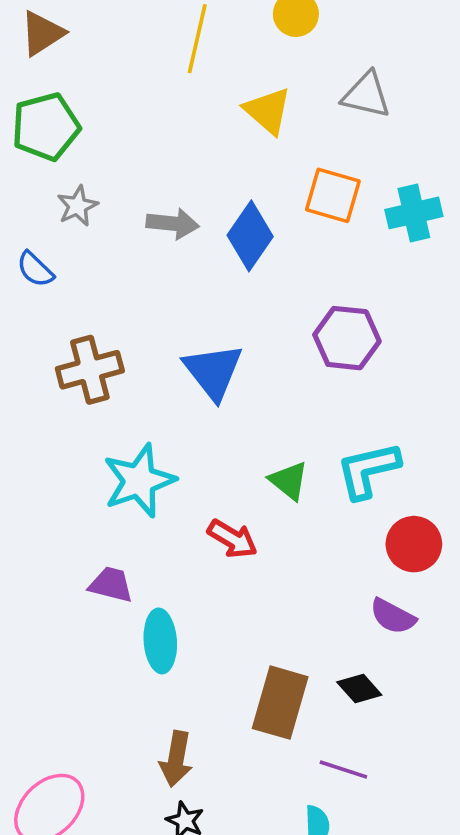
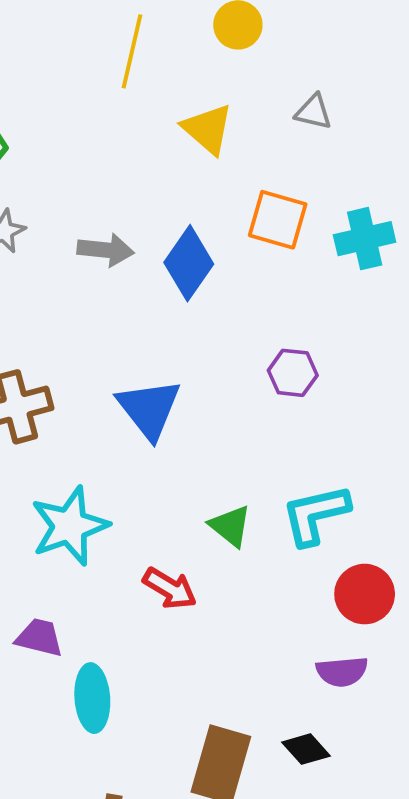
gray triangle: (366, 95) -> (314, 112), size x0.7
purple hexagon: (347, 338) -> (293, 373), size x0.7
purple semicircle: (393, 616) -> (342, 672), turned -33

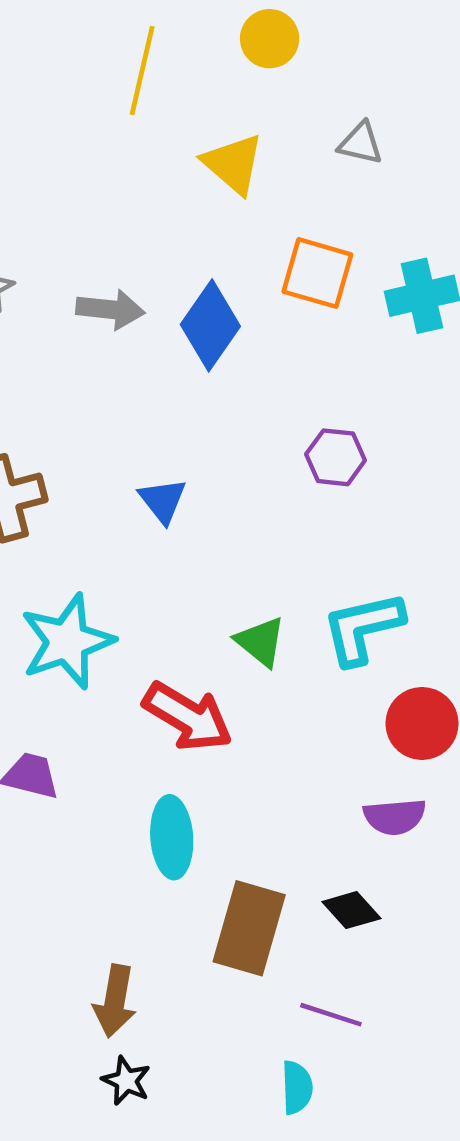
blue triangle: (149, 409) -> (163, 501), size x0.6
red arrow: (170, 588) -> (188, 717), size x1.4
cyan ellipse: (92, 698) -> (172, 837), moved

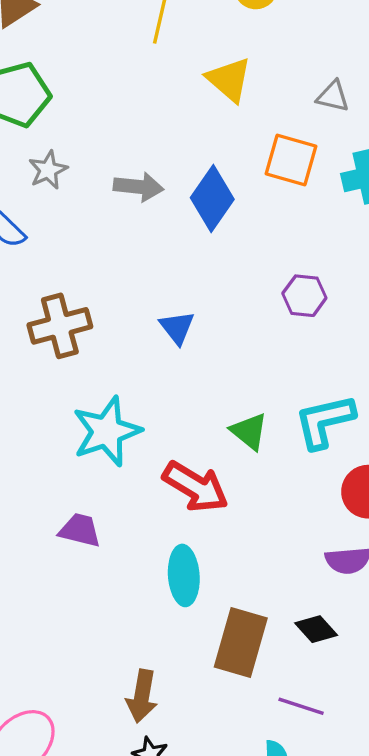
gray triangle: (361, 143) -> (333, 96), moved

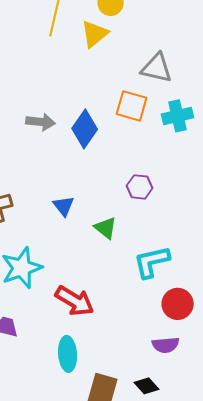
yellow triangle: (229, 80) -> (95, 34), moved, turned 40
gray triangle: (333, 96) -> (157, 68), size x1.6
green triangle: (249, 431) -> (106, 228), moved

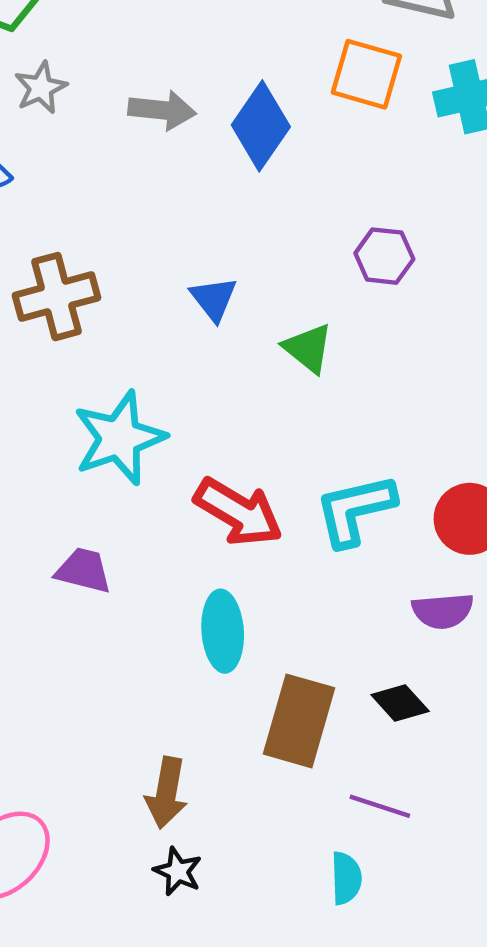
cyan L-shape: (152, 262) -> (355, 510), moved

